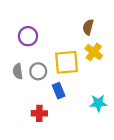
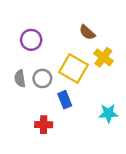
brown semicircle: (88, 27) -> (87, 32), moved, turned -63
yellow square: (67, 62) -> (73, 69), turned 35

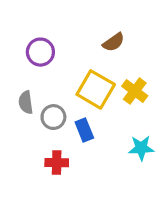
brown semicircle: (87, 32) -> (114, 42), turned -77
yellow cross: (103, 57) -> (135, 91), moved
gray circle: (42, 78) -> (53, 117), moved

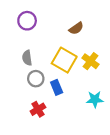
purple circle: (40, 52) -> (27, 21), moved
gray semicircle: (26, 102) -> (27, 58), moved
red cross: (57, 163) -> (38, 109), turned -32

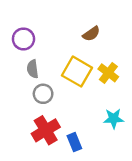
purple circle: (27, 21) -> (23, 39), moved
blue rectangle: (57, 87) -> (74, 142), moved
red cross: (38, 109) -> (46, 130), size x1.5

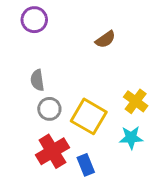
purple circle: (23, 39) -> (34, 20), moved
yellow square: (77, 72) -> (89, 116), moved
yellow cross: (108, 73) -> (136, 101), moved

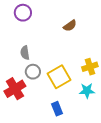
yellow cross: (136, 101) -> (90, 67), turned 35
yellow square: (89, 116) -> (59, 77), turned 30
red cross: (52, 151) -> (15, 89), moved

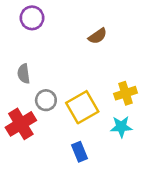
gray semicircle: (25, 53) -> (24, 74), moved

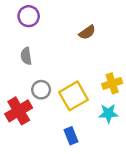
gray semicircle: (24, 74) -> (26, 56), moved

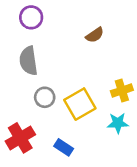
gray semicircle: (26, 56) -> (28, 61), size x1.5
red cross: (19, 111) -> (20, 138), moved
blue rectangle: (71, 136) -> (64, 147), moved, turned -35

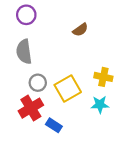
yellow cross: (122, 91) -> (103, 77), turned 30
red cross: (20, 138) -> (31, 108), moved

